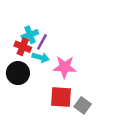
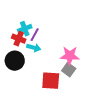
pink star: (65, 67) -> (70, 56), moved
gray square: (83, 105) -> (69, 70), moved

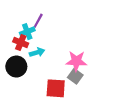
purple line: (35, 35) -> (38, 21), moved
cyan arrow: (34, 48) -> (37, 52), turned -32

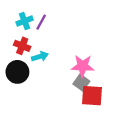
cyan cross: (27, 32) -> (25, 21), moved
red square: (56, 88) -> (92, 96), moved

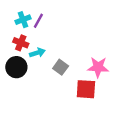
pink star: (83, 66) -> (98, 67), moved
gray square: (81, 83) -> (61, 67), moved

